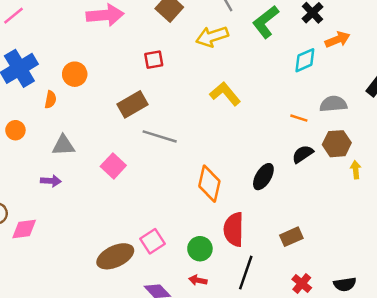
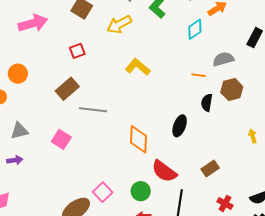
black semicircle: (303, 154) -> (207, 103), turned -36
yellow arrow: (356, 170) -> (253, 136), moved
red semicircle: (234, 229) -> (164, 171), turned -44

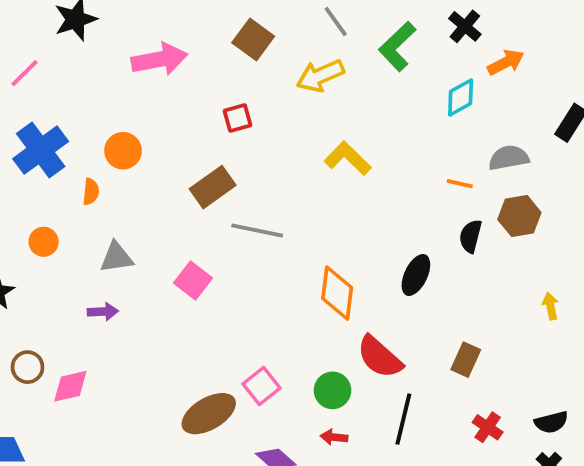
brown rectangle: (210, 169) -> (466, 360), turned -36

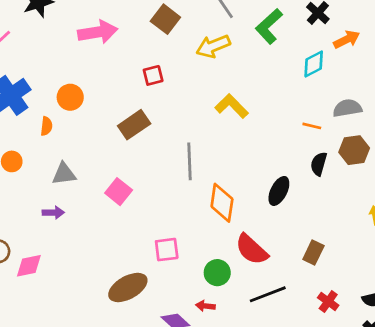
gray line: (257, 231) -> (190, 161), moved, turned 75
pink square: (261, 386) -> (167, 250), moved, turned 30
black line: (403, 419) -> (268, 294), turned 54
red arrow: (334, 437) -> (205, 306), moved

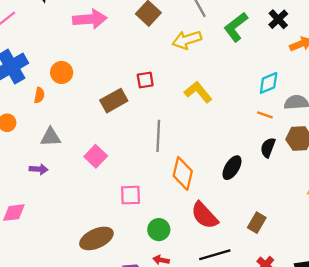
cyan diamond: (314, 64) -> (269, 83), moved
red square: (153, 75) -> (145, 80), moved
pink square: (167, 250) -> (130, 195), moved
green circle: (217, 273) -> (159, 230), moved

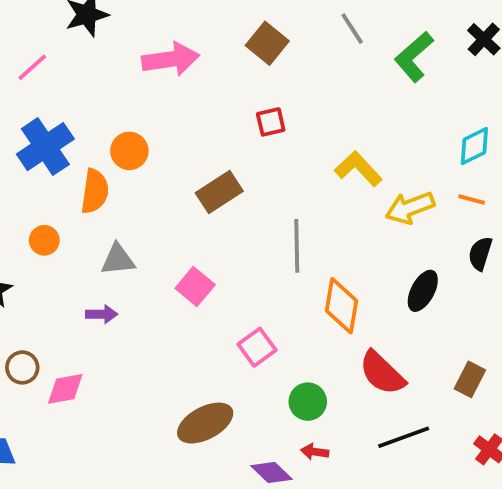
yellow arrow: (187, 40) -> (410, 208), moved
red square: (145, 80) -> (271, 122), moved
orange semicircle: (39, 95) -> (95, 191), size x1.6
pink square: (130, 195) -> (257, 347), turned -30

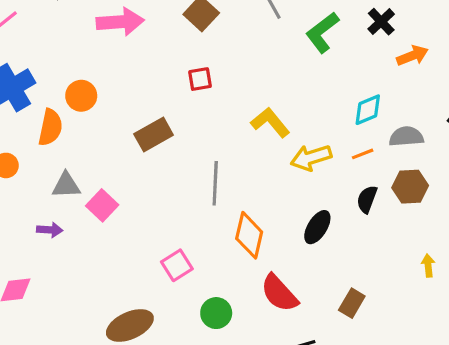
orange line: (472, 200) -> (363, 154), turned -40
pink square: (195, 287) -> (102, 205), moved

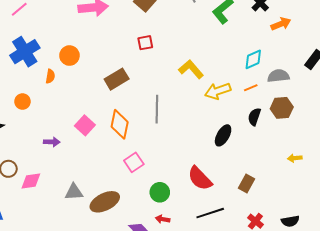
orange semicircle: (50, 127) -> (50, 76), size x0.6
gray triangle: (66, 185) -> (74, 192), moved
orange diamond: (249, 235) -> (120, 124), moved
yellow arrow: (428, 266) -> (295, 158), turned -88

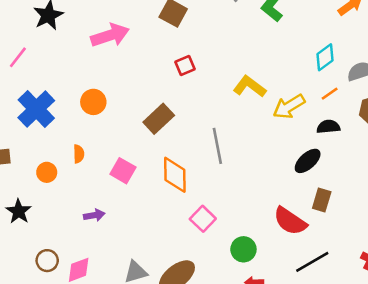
orange semicircle: (50, 76) -> (79, 154), moved
black semicircle: (254, 117) -> (328, 127), moved, turned 78
pink square: (85, 125) -> (123, 171), moved
black ellipse: (223, 135) -> (308, 161), turned 30
brown rectangle: (246, 184) -> (322, 200), moved

